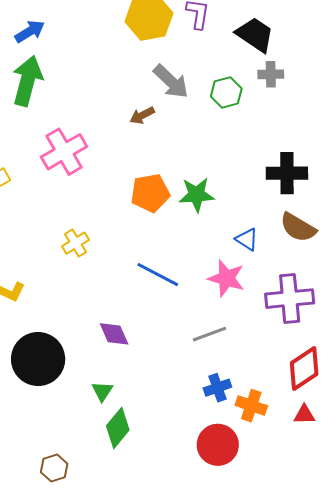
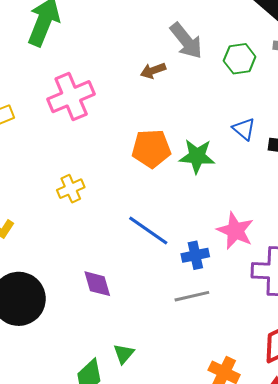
blue triangle: (247, 239) -> (244, 129), moved
pink star: (226, 278) -> (235, 231), moved
blue cross: (217, 388) -> (195, 255), moved
green triangle: (102, 391) -> (124, 354), moved

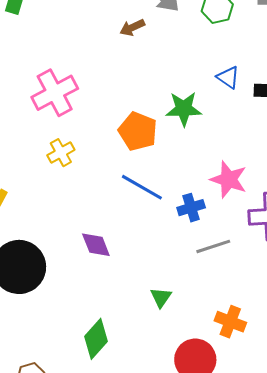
pink cross: (71, 97) -> (55, 93), moved
orange pentagon: (151, 149) -> (138, 131), moved, turned 30
gray line: (192, 296) -> (213, 246), moved
green triangle: (124, 354) -> (161, 297), moved

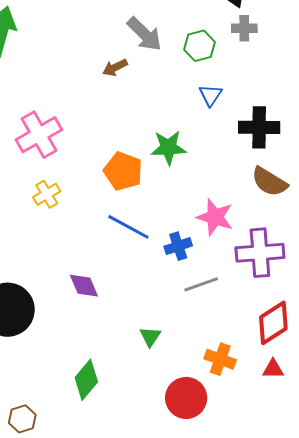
blue triangle: (228, 77) -> (210, 95), moved, turned 30

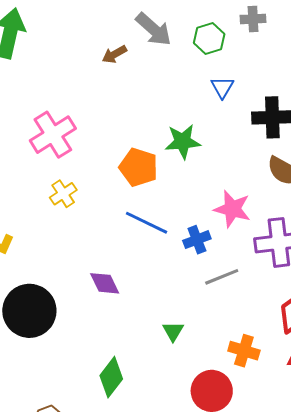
brown arrow: (115, 68) -> (114, 54), moved

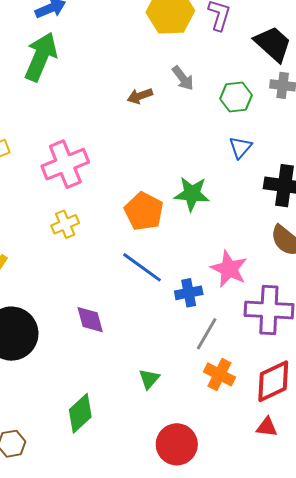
gray arrow: (154, 29) -> (183, 78), size x0.7
gray line: (222, 277) -> (207, 334), turned -48
orange cross: (244, 351) -> (219, 374), moved

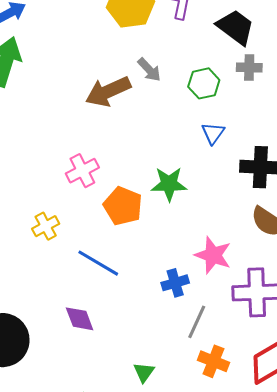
brown arrow: (140, 96) -> (108, 91), size x1.8
pink cross: (65, 164) -> (82, 171), moved, size x0.7
blue line: (142, 267) -> (98, 263), moved

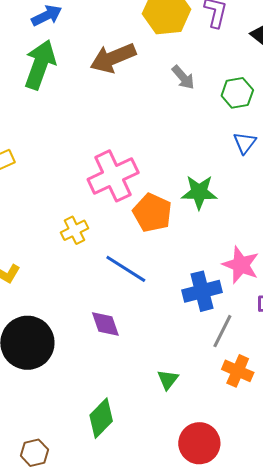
brown arrow: (108, 91) -> (113, 58), moved
pink cross: (82, 171) -> (113, 176), size x1.5
blue cross: (175, 283) -> (202, 291), size x1.4

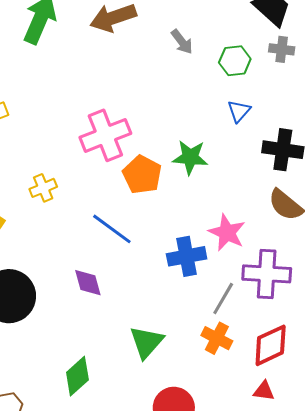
yellow cross: (74, 230) -> (43, 188), moved
gray line: (222, 331) -> (223, 298), moved
green triangle: (168, 380) -> (147, 342), size x1.6

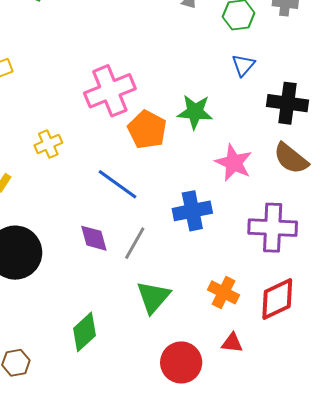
pink star: (227, 233) -> (234, 163), moved
gray line: (223, 298) -> (135, 243), moved
red triangle: (264, 391) -> (232, 343), moved

